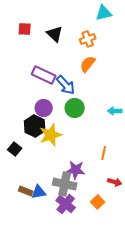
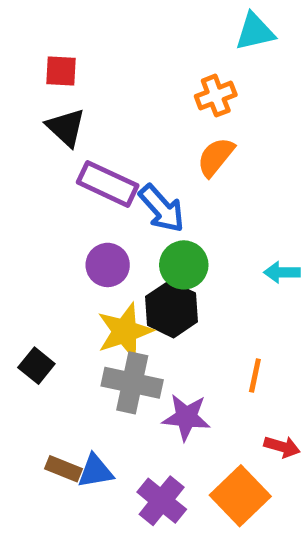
black triangle: (55, 34) -> (66, 127), moved
black hexagon: (35, 126) -> (171, 309), moved
gray cross: (65, 184) -> (132, 383), moved
orange square: (98, 202) -> (240, 496), size x1.6

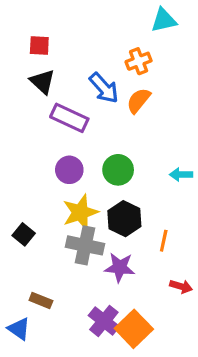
blue arrow: (162, 209) -> (104, 88), moved
black hexagon: (171, 309) -> (124, 219), moved
blue triangle: (95, 471) -> (19, 329), moved, turned 45
orange square: (240, 496) -> (134, 329), moved

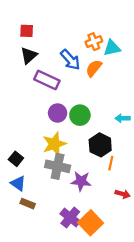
cyan triangle: (164, 20) -> (112, 48), moved
black triangle: (43, 82) -> (29, 55), turned 36
purple circle: (69, 170) -> (58, 113), moved
black hexagon: (124, 219) -> (100, 145), moved
blue triangle: (19, 329) -> (18, 183), moved

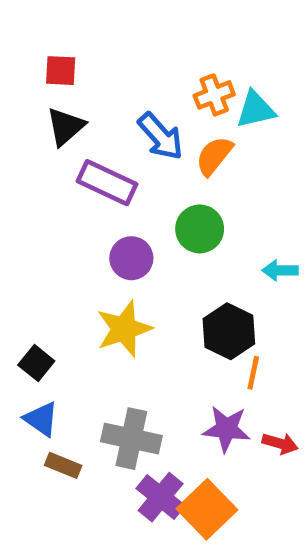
green circle: (80, 115) -> (200, 229), moved
gray cross: (58, 166) -> (131, 439), moved
purple star: (81, 181) -> (226, 429), moved

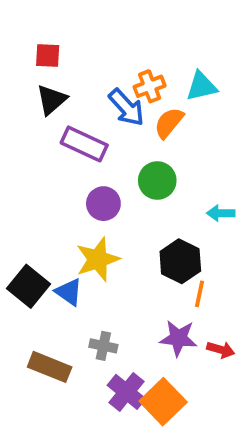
orange cross: (214, 95) -> (150, 86), moved
black square: (36, 363) -> (28, 286), size x1.5
blue triangle: (41, 419) -> (69, 292), moved
gray cross: (131, 439) -> (103, 346), size x0.6
brown rectangle: (63, 465) -> (50, 367), size x1.5

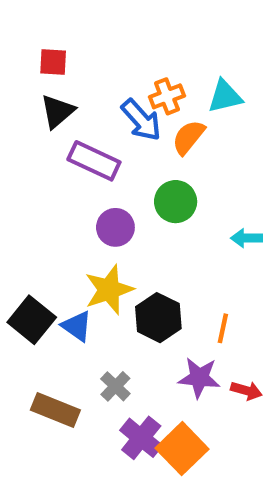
black hexagon: (180, 261) -> (158, 318), moved
gray cross: (103, 346) -> (115, 386), turned 32

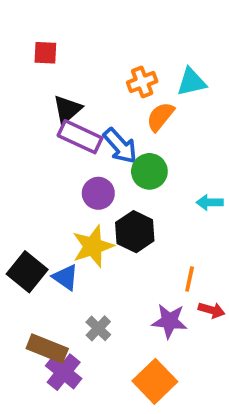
black triangle: (57, 111) -> (67, 109), moved
blue arrow: (141, 120) -> (120, 146), moved
black hexagon: (158, 318) -> (135, 232), moved
red arrow: (246, 391) -> (211, 310), moved
purple cross: (141, 438) -> (64, 372), moved

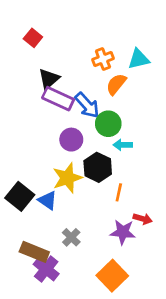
red square: (45, 53) -> (33, 38), turned 36
cyan arrow: (210, 202) -> (123, 145), moved
orange line: (190, 279) -> (119, 192), moved
red arrow: (211, 310) -> (143, 219), moved

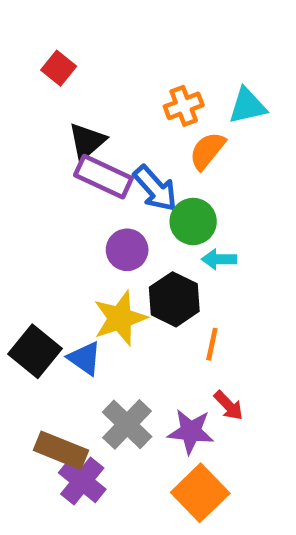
red arrow: (143, 219) -> (228, 405), moved, turned 30
purple star: (123, 232) -> (191, 431), moved
gray cross: (71, 237) -> (127, 424), size x1.5

